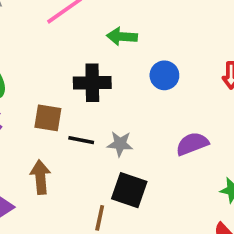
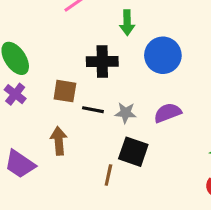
green arrow: (122, 36) -> (127, 23), turned -95
blue circle: (164, 75) -> (163, 55), size x1.5
purple semicircle: (192, 144) -> (168, 113), moved

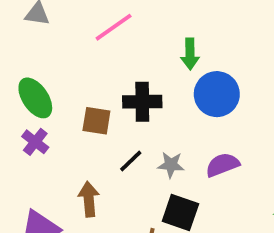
green arrow: (127, 23) -> (190, 54), moved
brown square: (65, 91) -> (96, 121), moved
black line: (93, 110) -> (131, 161), turned -55

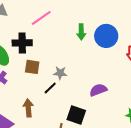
blue circle: (217, 94) -> (106, 36), moved
black cross: (142, 102) -> (22, 43), moved
gray star: (171, 165) -> (60, 73), moved

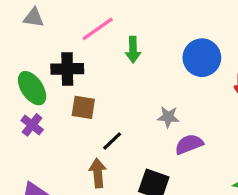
green arrow: (81, 32) -> (133, 50), moved
gray star: (60, 73) -> (168, 117), moved
brown arrow: (28, 108) -> (98, 173), moved

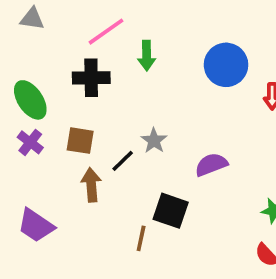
black cross: (67, 69) -> (91, 78), moved
brown square: (83, 107) -> (80, 141), moved
gray star: (168, 117) -> (154, 141), moved, turned 30
brown arrow: (98, 173) -> (91, 185), moved

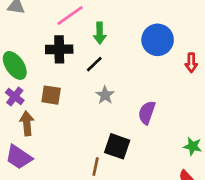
black line: (123, 161) -> (94, 64), moved
purple semicircle: (211, 165) -> (147, 113), turned -50
brown arrow: (91, 185) -> (27, 123), moved

